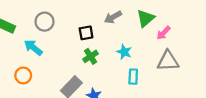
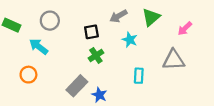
pink arrow: (163, 33) -> (185, 28), moved
cyan star: (124, 52) -> (130, 40), moved

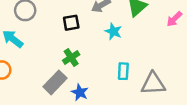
green cross: (96, 55) -> (71, 58), moved
gray triangle: (174, 60) -> (153, 84), moved

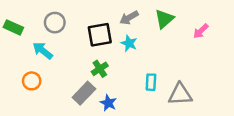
black square: (71, 23) -> (100, 35), size x1.5
cyan star: (113, 31) -> (129, 43), moved

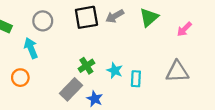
black square: (100, 35) -> (86, 17), moved
cyan star: (129, 43) -> (115, 70), moved
cyan arrow: (43, 51) -> (31, 48), turned 30
gray triangle: (180, 94) -> (177, 72), moved

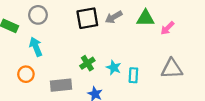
green triangle: (149, 17) -> (145, 18), turned 42
gray circle: (43, 21) -> (38, 15), moved
pink arrow: (184, 29) -> (167, 28), moved
gray rectangle: (71, 89) -> (61, 85), moved, turned 40

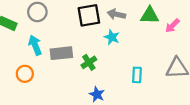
gray arrow: (114, 17) -> (116, 14), turned 42
cyan star: (114, 68) -> (112, 37), moved
gray rectangle: (61, 85) -> (61, 53), moved

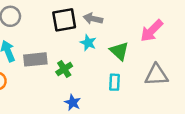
green triangle: (150, 15) -> (119, 51), moved, turned 42
pink arrow: (172, 26) -> (152, 31), size x1.5

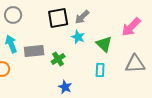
gray arrow: (93, 19) -> (82, 17), turned -56

